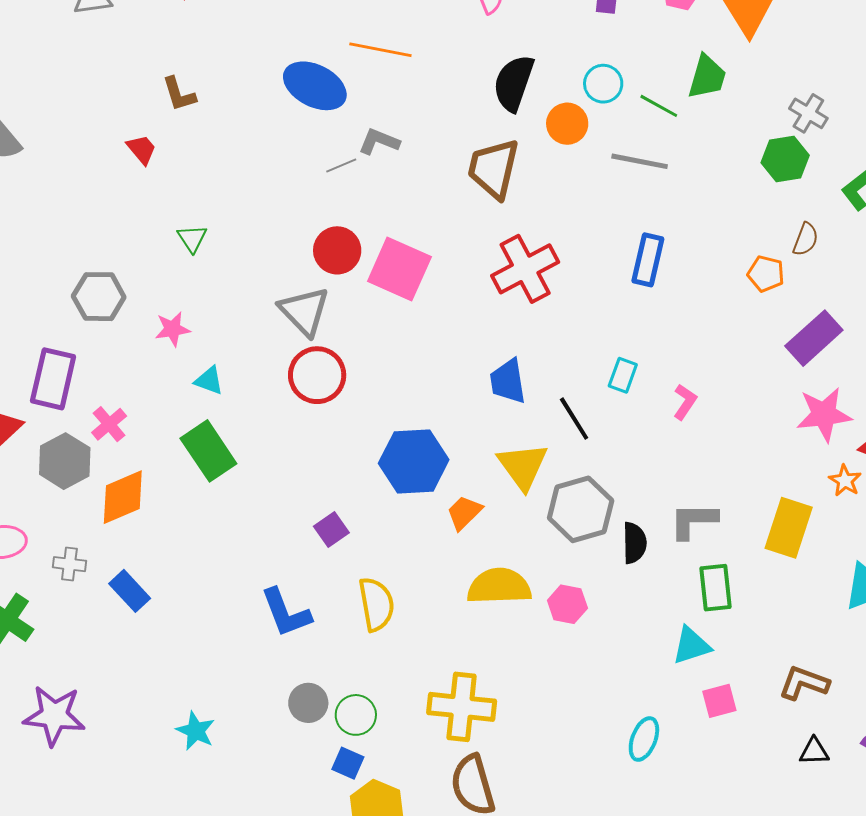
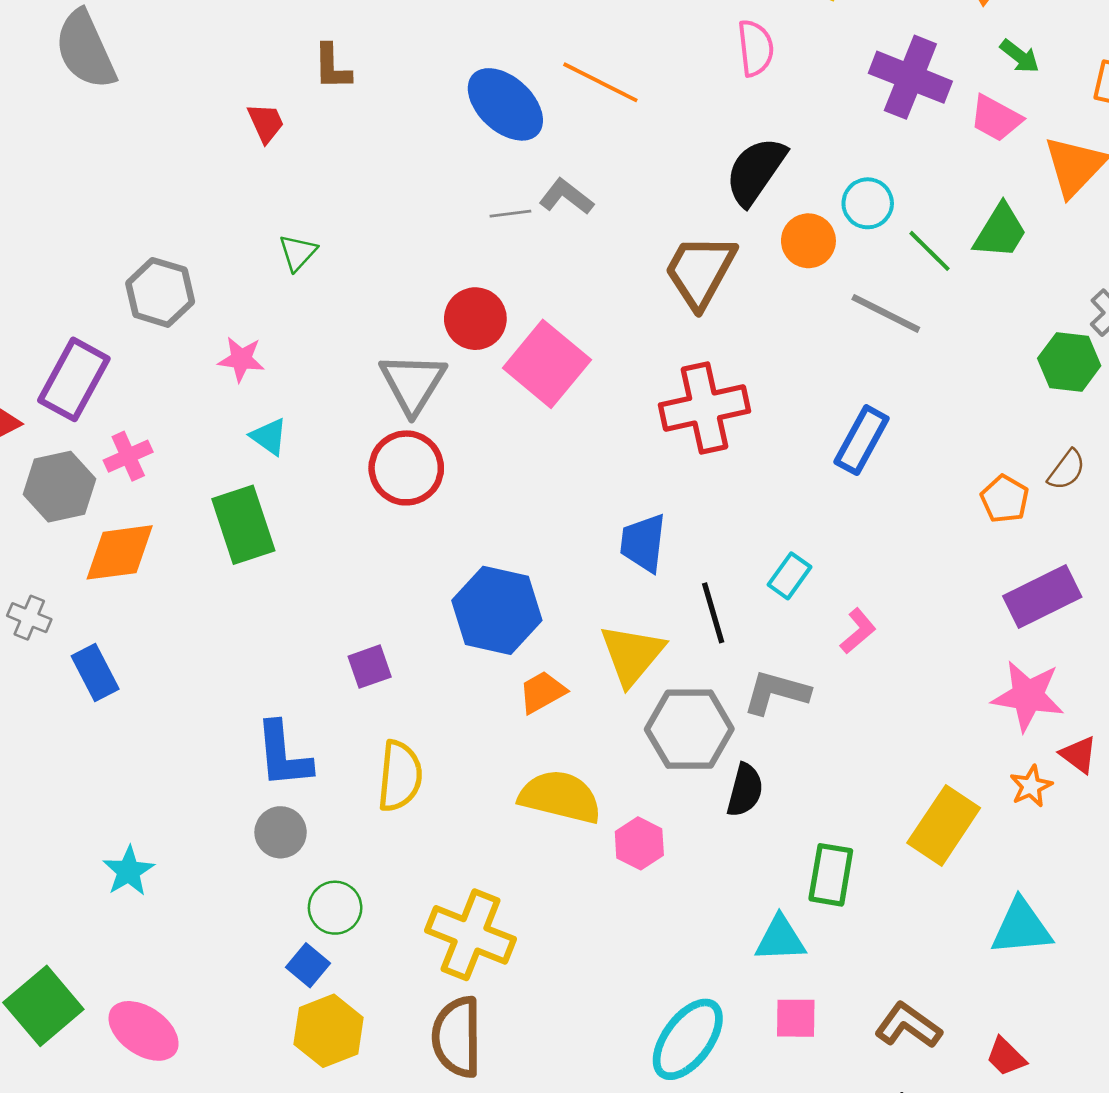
gray L-shape: (693, 521) -> (776, 692), moved
gray circle: (308, 703) -> (281, 832), moved
cyan ellipse: (644, 739) -> (688, 1039), size x1.5

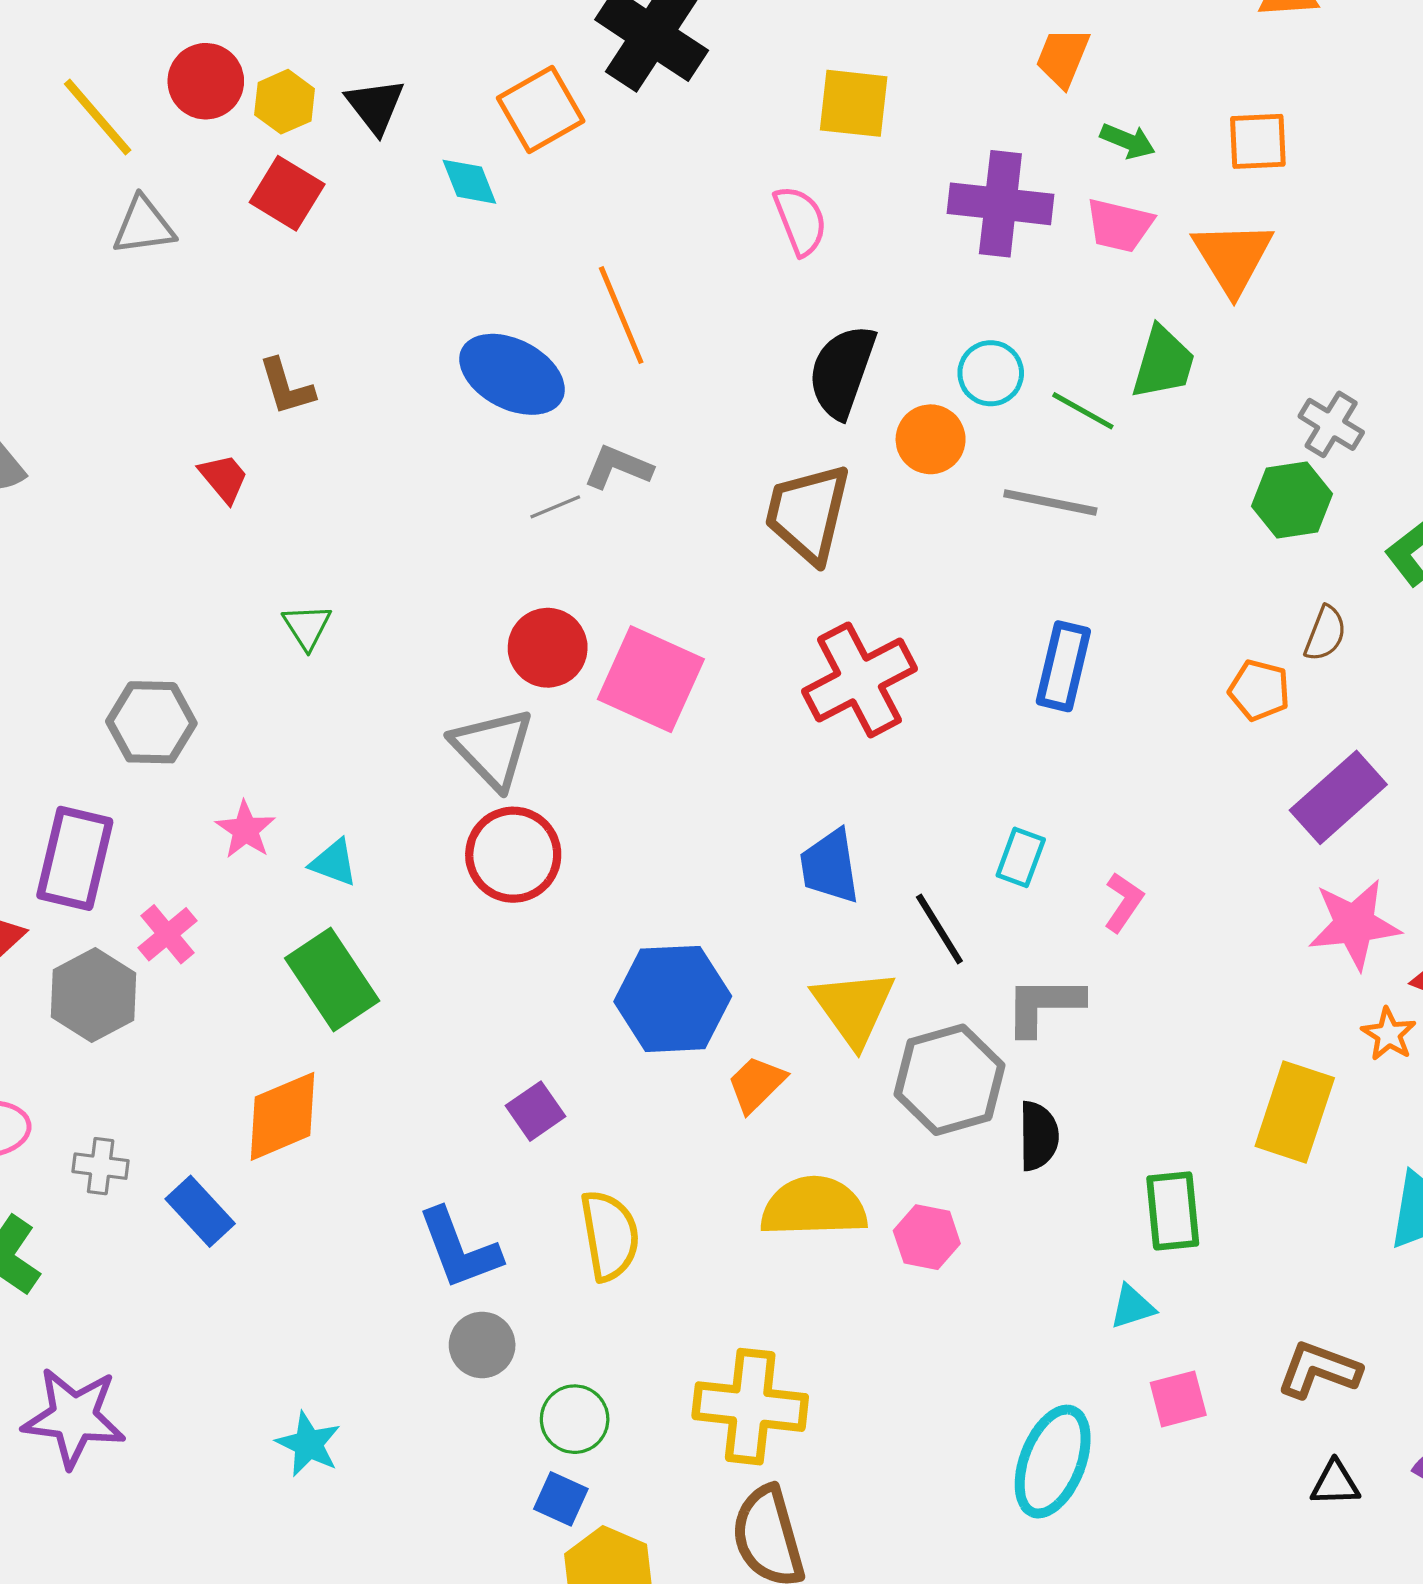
orange line: (600, 82) -> (621, 315), turned 56
pink star: (241, 359) -> (245, 830), moved, turned -30
orange diamond: (120, 552) -> (282, 1116), moved
cyan triangle: (780, 939) -> (1132, 1307), size x0.7

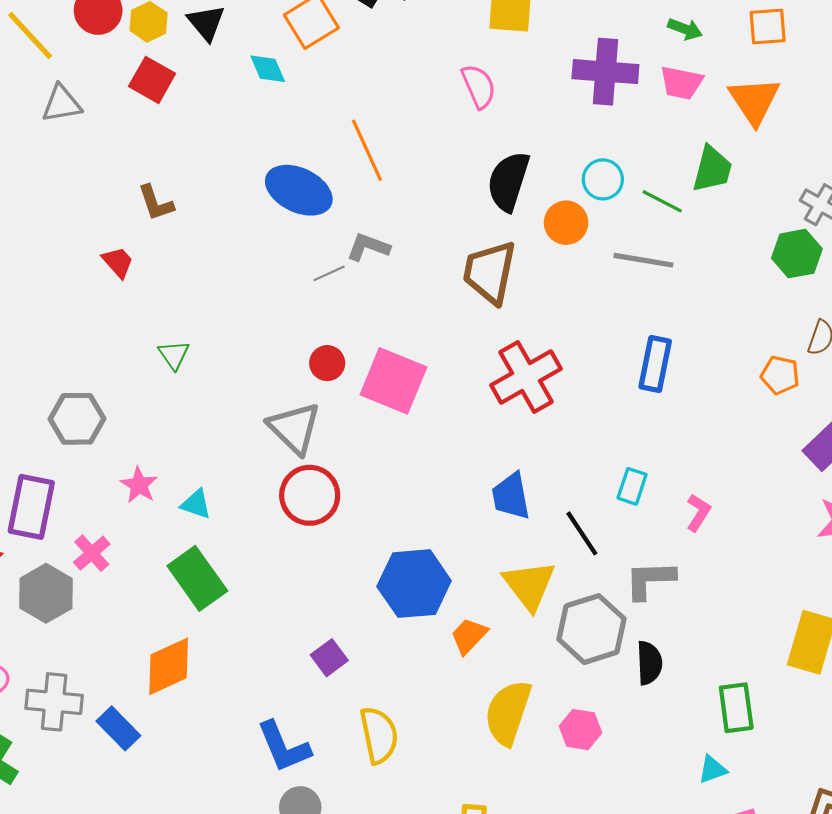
red circle: (548, 648) -> (327, 363), size x0.7
gray cross: (101, 1166) -> (54, 702), size x1.6
yellow semicircle: (814, 1207) -> (508, 713), turned -68

